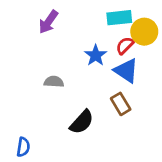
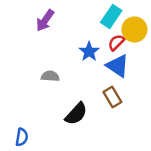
cyan rectangle: (119, 18) -> (111, 17), turned -50

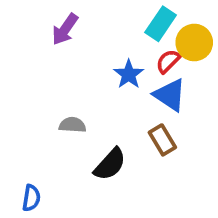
gray semicircle: (50, 76) -> (72, 125), moved

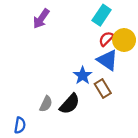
yellow circle: (194, 42) -> (124, 40), moved
blue star: (129, 74) -> (83, 76), moved
gray semicircle: (72, 125) -> (46, 104), moved, turned 112

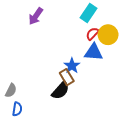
blue triangle: (107, 60) -> (94, 52), turned -30
brown rectangle: (103, 89) -> (67, 77), moved
gray semicircle: (46, 104) -> (11, 90), moved

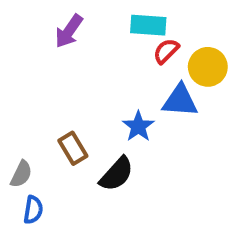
cyan rectangle: (88, 13) -> (148, 25), moved, turned 60
red semicircle: (93, 34) -> (166, 51), moved
brown rectangle: (67, 77) -> (73, 148), moved

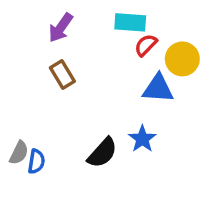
blue star: (138, 126) -> (142, 139), moved
brown rectangle: (73, 148) -> (62, 75), moved
blue semicircle: (33, 210) -> (36, 161), moved

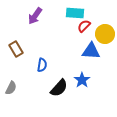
brown rectangle: (62, 75) -> (16, 49), moved
blue semicircle: (36, 161) -> (42, 65), moved

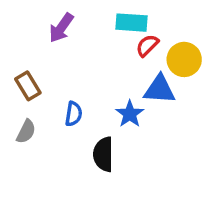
blue star: (82, 80) -> (130, 114), moved
gray semicircle: (11, 88) -> (26, 131), moved
black semicircle: (59, 88) -> (103, 154), turned 138

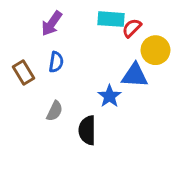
red semicircle: (147, 45) -> (132, 28), moved
blue semicircle: (74, 114) -> (56, 62), moved
gray semicircle: (26, 131) -> (55, 111), moved

